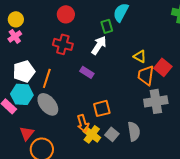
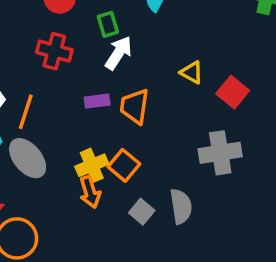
green rectangle: (107, 26) -> (108, 24), moved
purple rectangle: (87, 72) -> (97, 101), turned -40
orange trapezoid: (146, 75) -> (135, 106), moved
orange square: (102, 108) -> (124, 165), turned -36
yellow cross: (92, 134) -> (92, 165), moved, turned 30

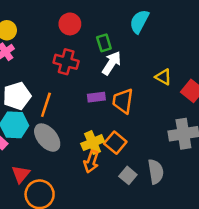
orange arrow: (90, 192) -> (91, 162), turned 35

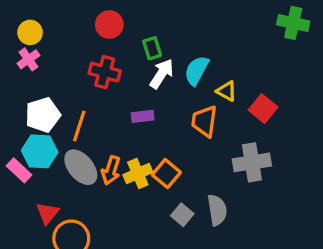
cyan semicircle: (139, 21) -> (196, 70), moved
orange trapezoid: (123, 101) -> (204, 121), moved
orange arrow: (91, 162) -> (111, 170), moved

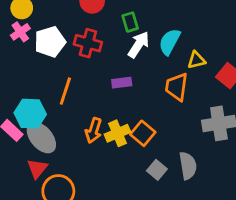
yellow triangle: (227, 91) -> (196, 60), turned -42
white pentagon: (43, 115) -> (50, 42), moved
gray ellipse: (81, 167) -> (41, 138), moved

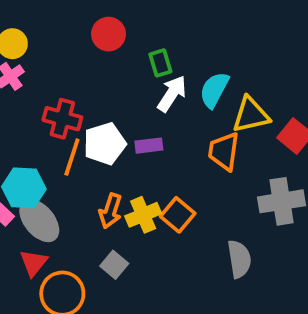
white pentagon: (50, 42) -> (105, 144), moved
red cross: (88, 43) -> (62, 119), moved
yellow triangle: (196, 60) -> (251, 115), size x1.5
gray square: (157, 170) -> (114, 265), moved

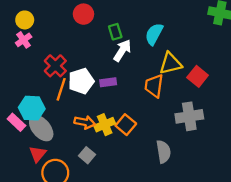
cyan semicircle: (214, 90) -> (154, 34), moved
red cross: (62, 119) -> (55, 66), turned 30
orange arrow: (110, 211) -> (85, 122), turned -96

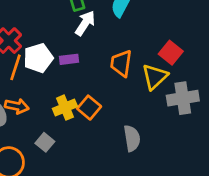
yellow triangle: (170, 63) -> (155, 77), moved, turned -30
gray cross: (189, 116) -> (183, 98), moved
orange arrow: (85, 122) -> (17, 106), moved

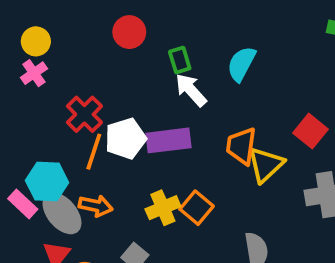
white arrow: (85, 23) -> (191, 90), turned -75
purple rectangle: (69, 59) -> (169, 140), size x1.6
yellow triangle: (155, 77) -> (266, 165), moved

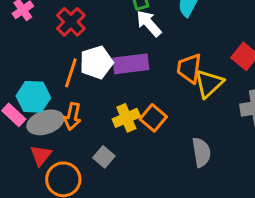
red cross: (84, 114) -> (71, 22), moved
orange arrow: (96, 206) -> (72, 116), turned 90
gray ellipse: (62, 213) -> (45, 122), turned -68

